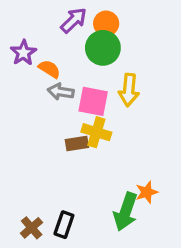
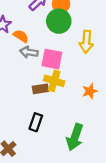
yellow arrow: (129, 90) -> (86, 42), moved
orange star: (147, 192) -> (90, 91), moved
black rectangle: (64, 225) -> (36, 122), moved

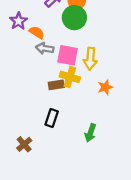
yellow arrow: (86, 42) -> (90, 59), moved
green arrow: (75, 137) -> (90, 133), size x0.7

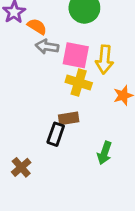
brown rectangle: (56, 85) -> (69, 118), moved

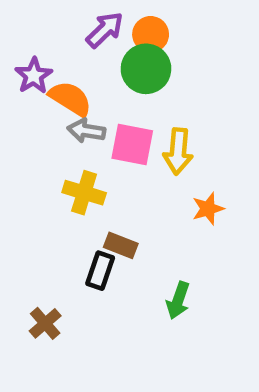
orange semicircle: (37, 26) -> (70, 99), size x1.4
yellow cross: (79, 83) -> (84, 193), moved
brown rectangle: (69, 118) -> (121, 245), turned 30

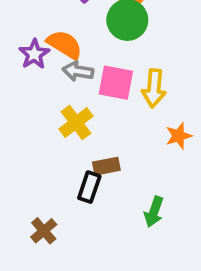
purple star: (34, 76) -> (34, 54), moved
yellow cross: (84, 193) -> (76, 123), turned 36
brown rectangle: (121, 245) -> (106, 166), turned -32

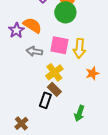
gray arrow: (78, 71) -> (34, 51), moved
yellow cross: (76, 123) -> (54, 72), moved
brown rectangle: (106, 166) -> (54, 89), turned 56

